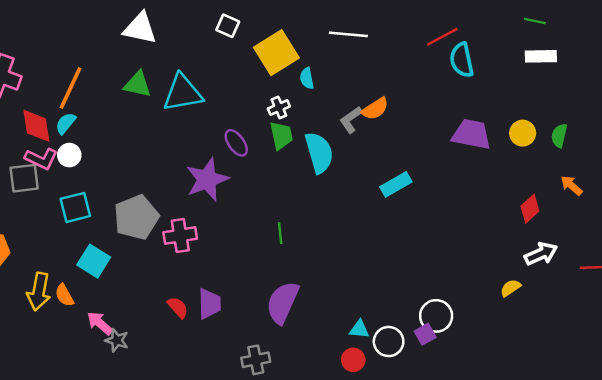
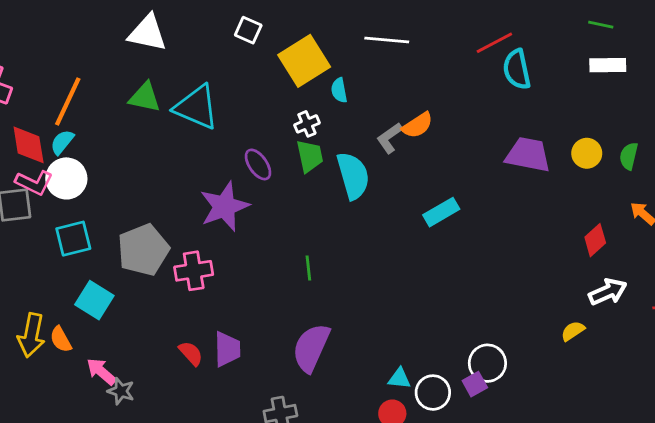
cyan triangle: (183, 93) -> (196, 107), turned 33
white circle: (69, 155) -> (66, 178), size x1.5

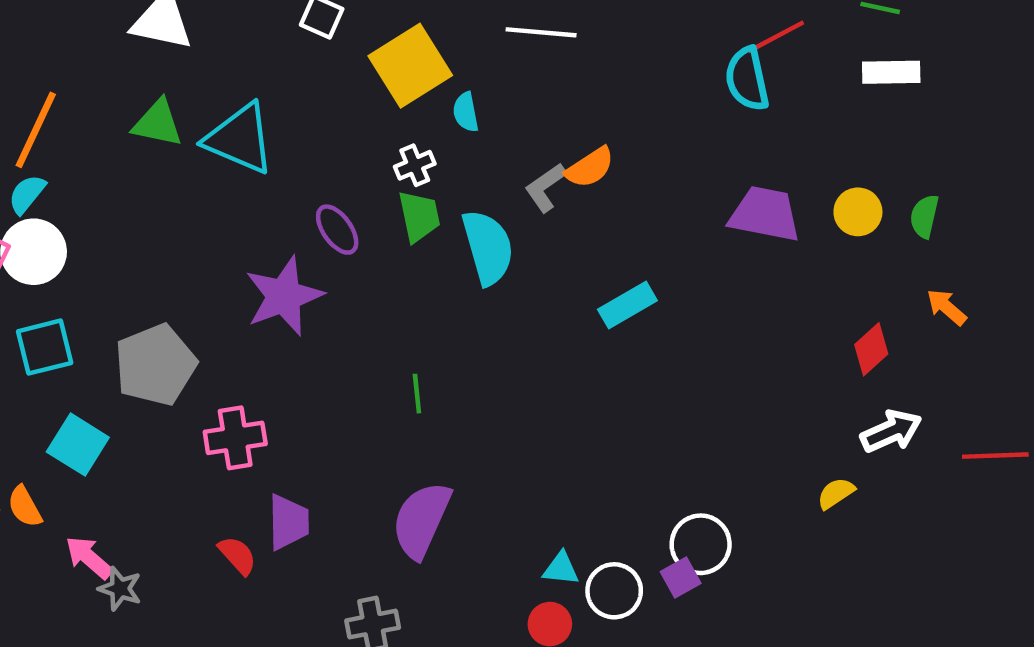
red line: (494, 43) -> (776, 37), moved
pink cross: (194, 271) -> (235, 438), moved
red semicircle: (191, 353) -> (237, 555), moved

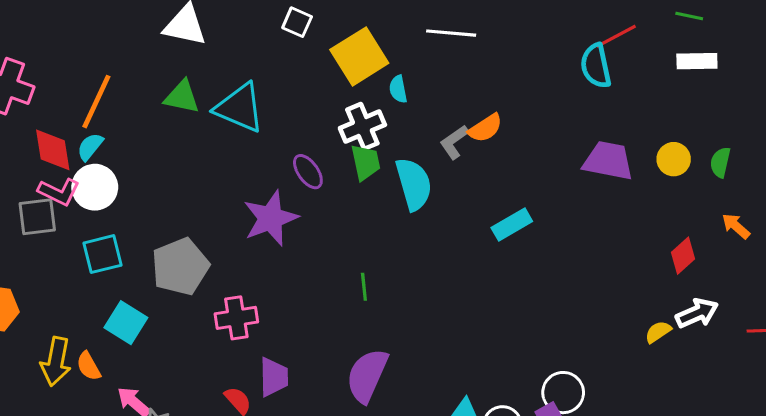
white cross: (415, 165) -> (362, 126), size x1.6
yellow semicircle: (836, 493) -> (658, 332), moved

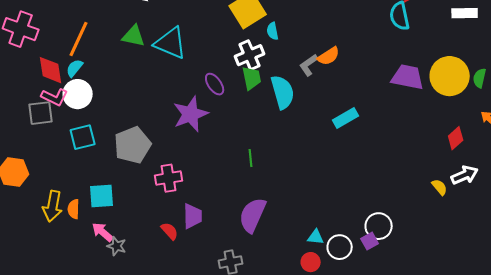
yellow circle: (674, 159) -> (450, 76), size x1.8
cyan square: (126, 323) -> (102, 196), moved, turned -36
yellow semicircle: (658, 332) -> (440, 187), turned 84
orange semicircle: (89, 366) -> (74, 209), turned 30

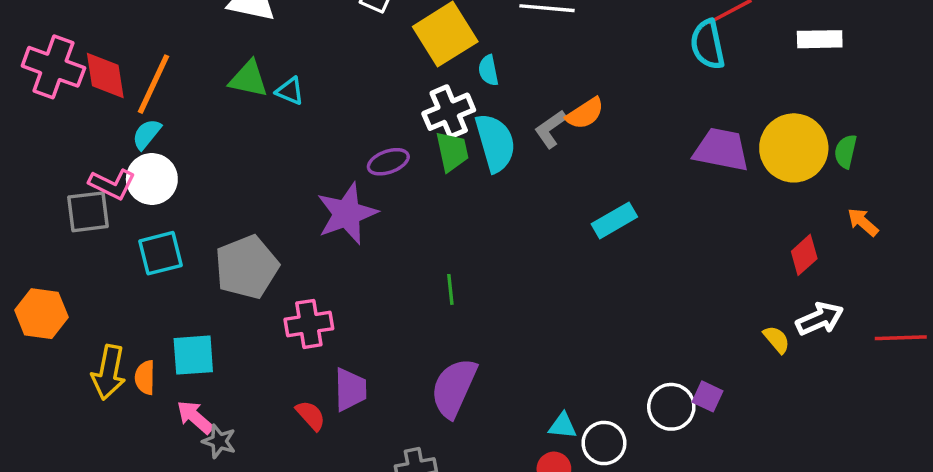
cyan triangle: (171, 43) -> (290, 91), moved, size x0.5
red diamond: (51, 70) -> (105, 75), moved
purple ellipse: (215, 84) -> (388, 162), turned -75
cyan semicircle: (283, 92) -> (495, 143), moved
purple square: (370, 241) -> (708, 396), moved, turned -36

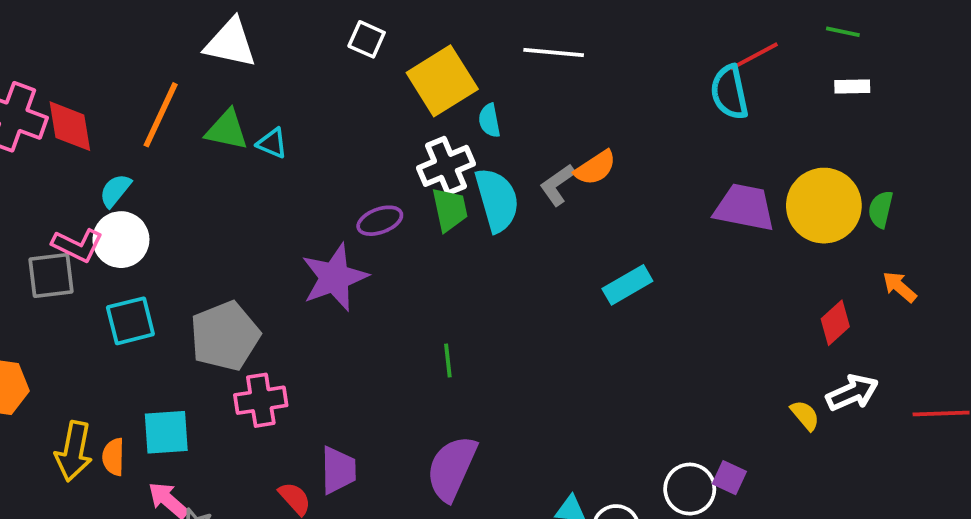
white rectangle: (820, 39) -> (852, 87), size x0.7
orange line: (154, 84) -> (161, 115), moved
pink cross: (309, 324) -> (261, 400), moved

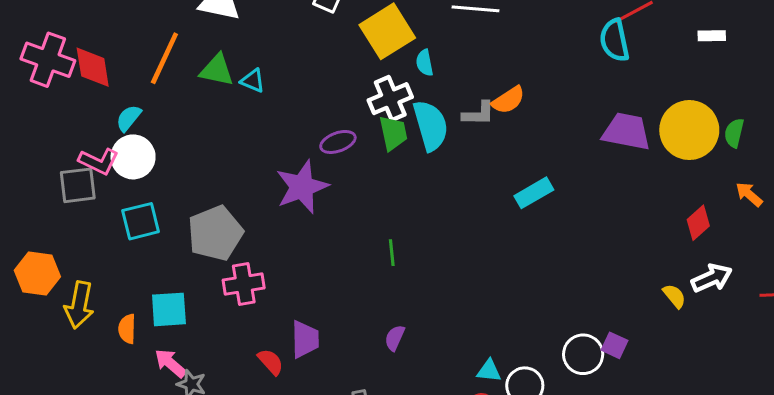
gray L-shape: (557, 185) -> (478, 114), turned -144
yellow arrow: (74, 451) -> (79, 305), moved
purple semicircle: (452, 468) -> (395, 338), size x0.5

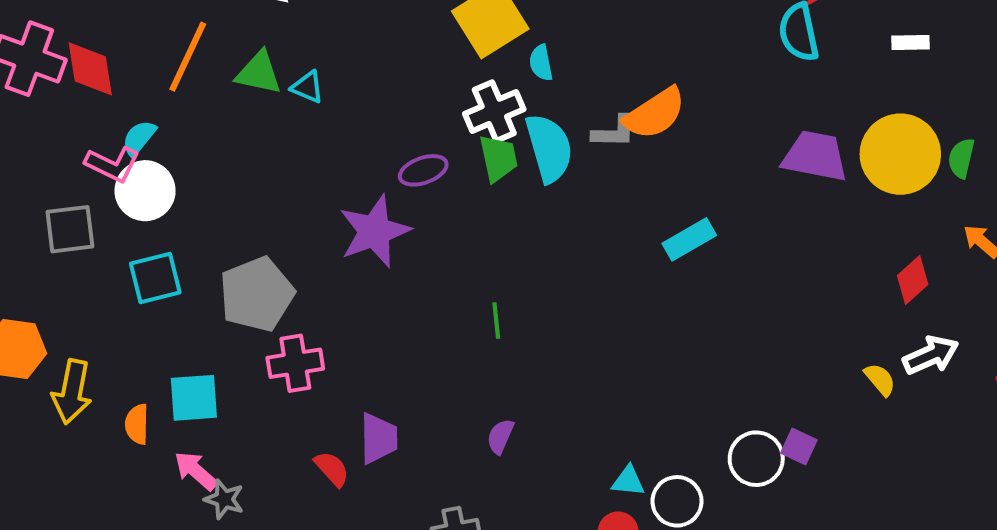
white rectangle: (712, 36) -> (911, 42), moved
orange semicircle: (508, 100) -> (655, 114), size x1.4
pink L-shape: (99, 161) -> (113, 164), moved

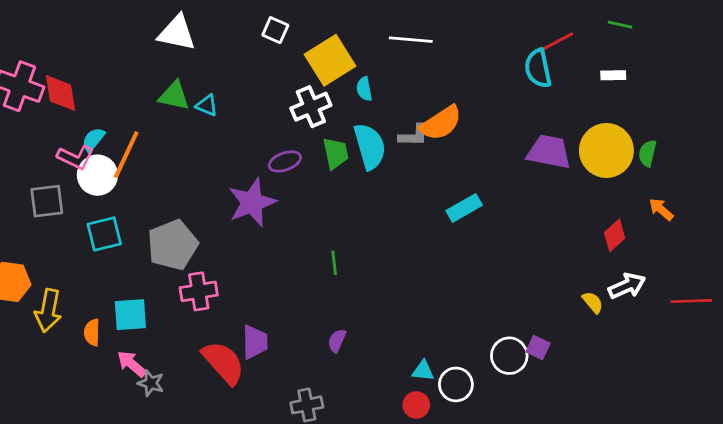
orange line: (188, 57) -> (126, 155), moved
white cross: (494, 111) -> (311, 107), moved
red semicircle: (332, 469) -> (223, 363), size x1.8

